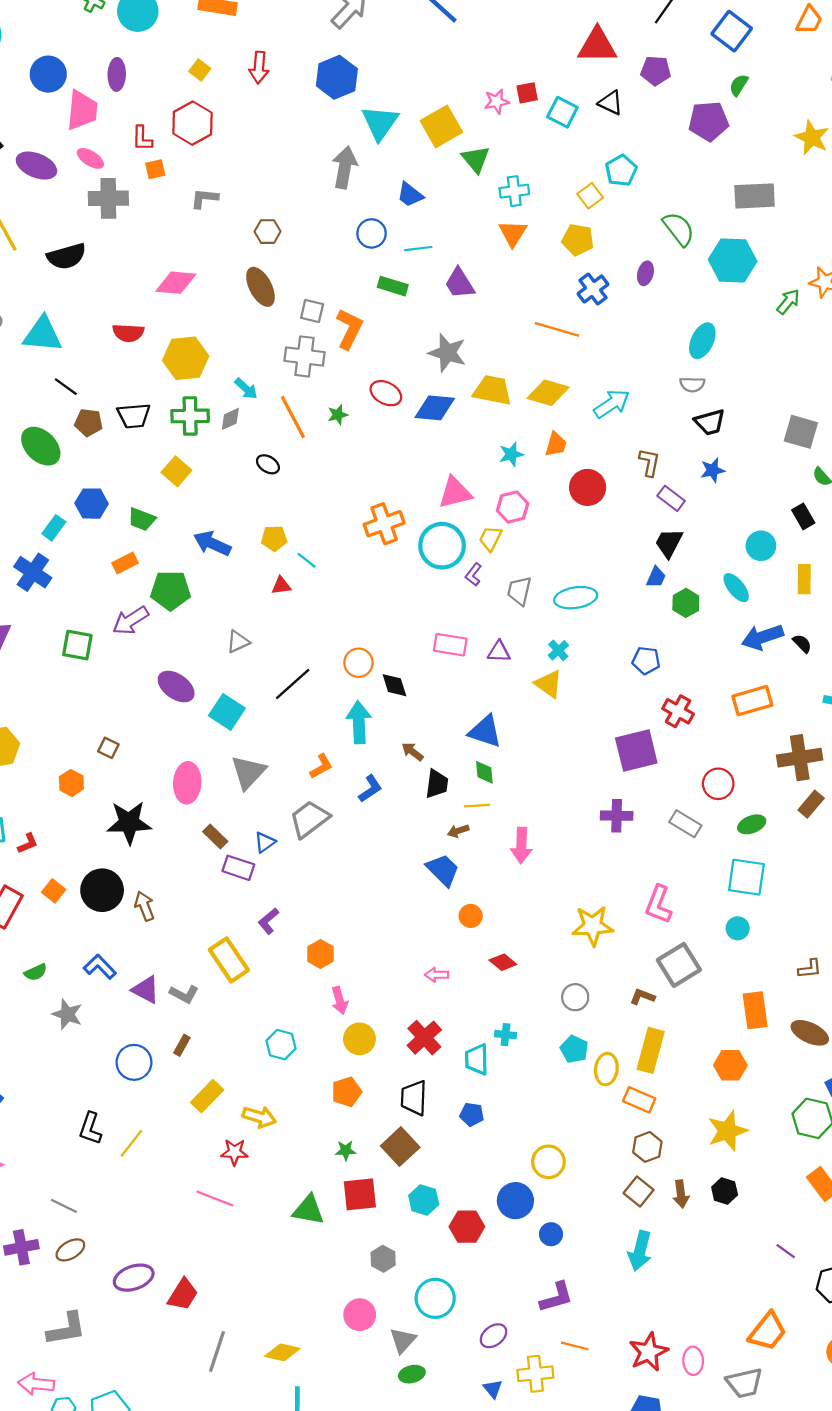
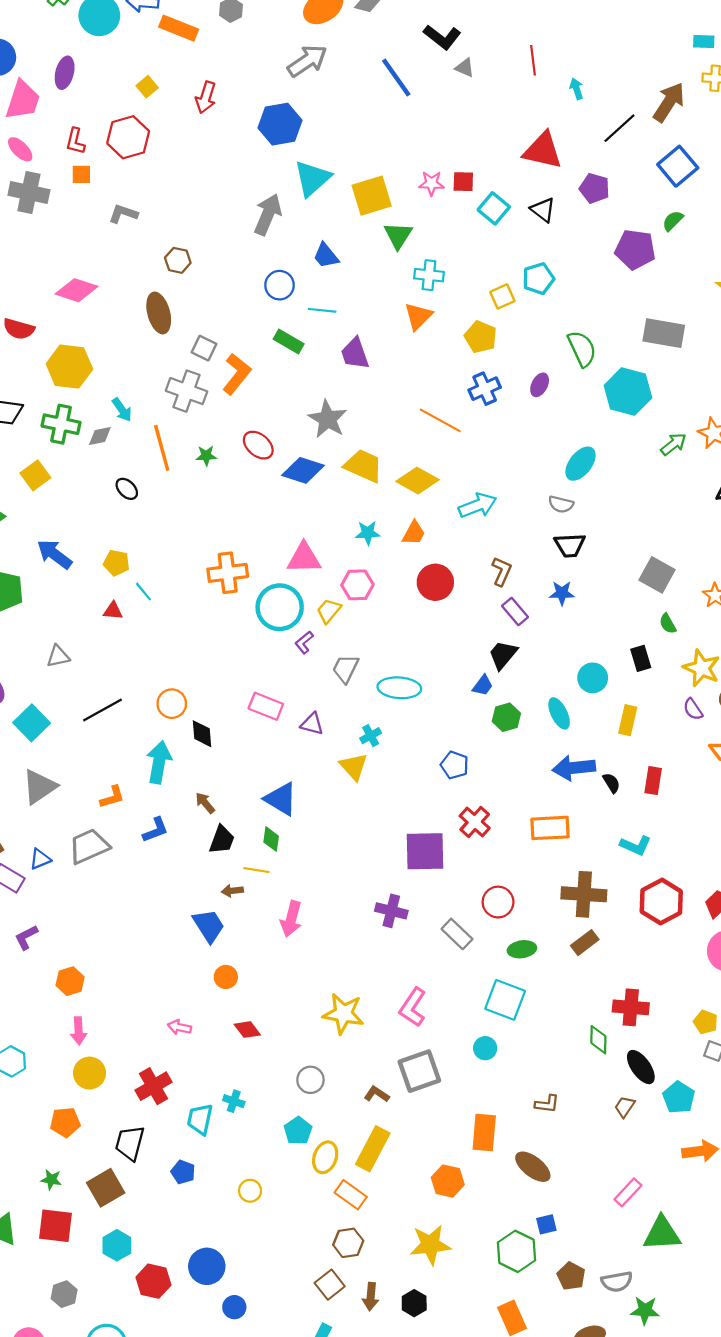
yellow circle: (548, 1162) -> (250, 1191), moved, size x0.7

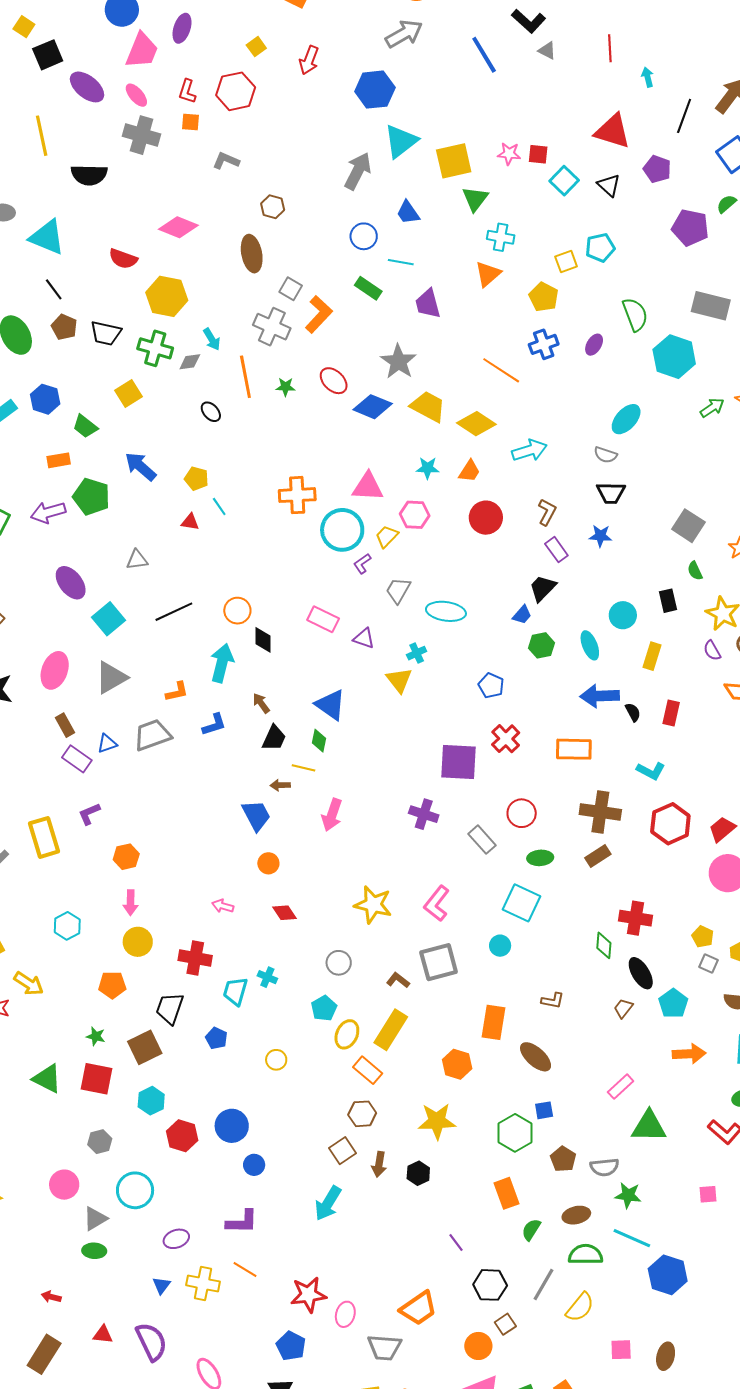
black line: (619, 128) -> (684, 116), turned -32
red cross: (153, 1086) -> (195, 958), turned 36

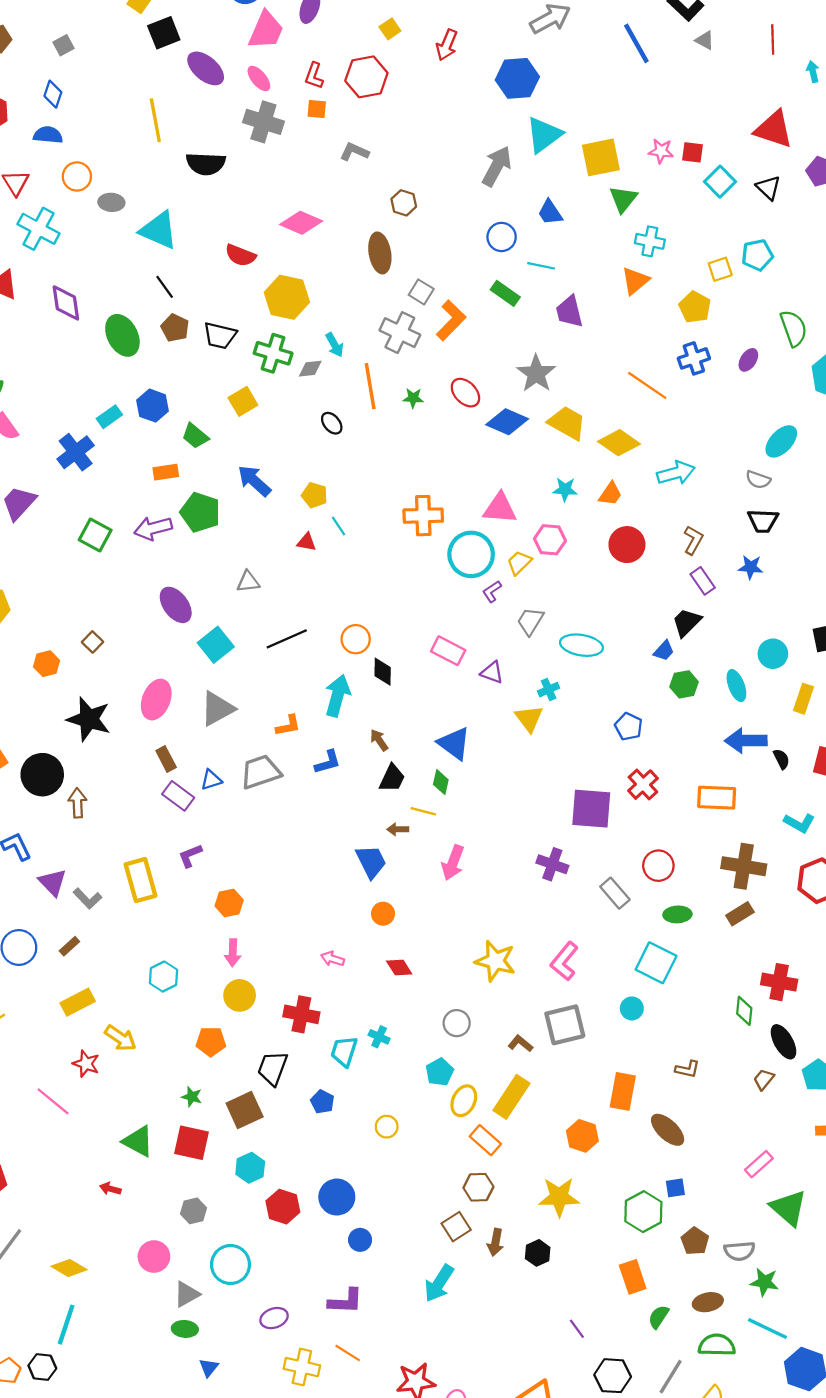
green triangle: (649, 1126) -> (789, 1208), turned 39
blue triangle: (161, 1285) -> (209, 1368), moved
red arrow: (51, 1297) -> (110, 1189), moved

